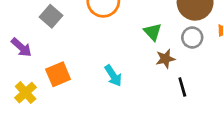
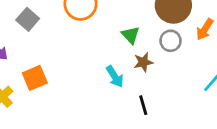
cyan arrow: (113, 76) -> (115, 76), moved
black line: (182, 87) -> (143, 105), moved

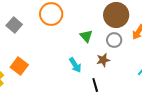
brown star: (143, 62) -> (103, 60), moved
orange square: (35, 78) -> (19, 66), turned -30

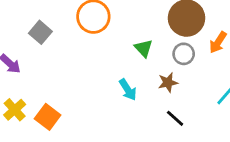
orange square: (19, 66) -> (48, 117), moved
black line: (95, 85) -> (175, 118), moved, turned -32

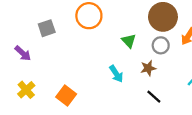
gray square: (40, 32) -> (47, 28), turned 30
orange square: (48, 117) -> (66, 95), moved

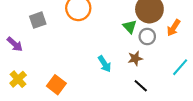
green triangle: (129, 41) -> (130, 27), moved

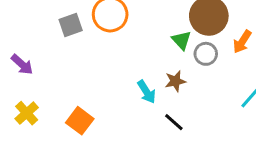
gray square: (38, 20) -> (71, 25), moved
brown star: (135, 58) -> (175, 81), moved
black line: (141, 86) -> (174, 122), moved

